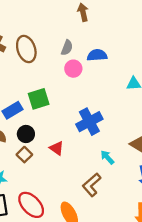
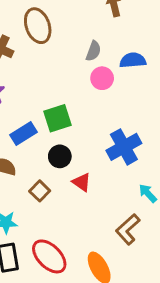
brown ellipse: (26, 49) -> (38, 26), moved
black circle: (26, 134) -> (60, 156), moved

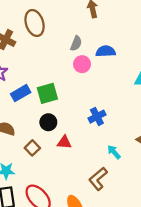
blue rectangle: (23, 133) -> (21, 93), moved
blue cross: (124, 147) -> (97, 117), size x0.7
red triangle: (82, 182) -> (64, 142), turned -32

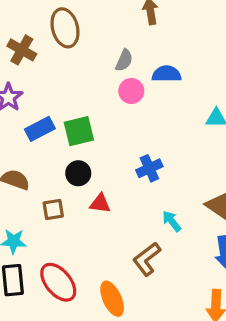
brown square: (32, 148) -> (53, 209), turned 32

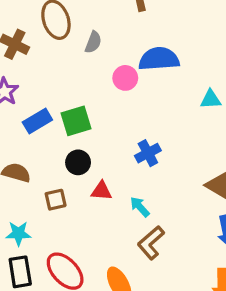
gray semicircle: (124, 60) -> (93, 42), moved
blue semicircle: (167, 74) -> (159, 59), size x1.4
cyan arrow: (172, 221) -> (140, 207), moved

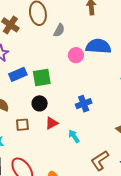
red triangle: (101, 191) -> (52, 123), turned -40
brown L-shape: (151, 243) -> (100, 160), moved

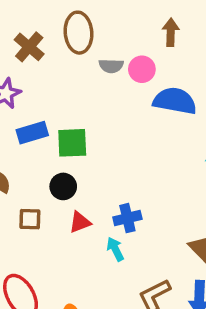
gray semicircle: (59, 30) -> (111, 66), turned 56
pink circle: (76, 55) -> (142, 69), moved
blue cross: (84, 104) -> (127, 218), moved

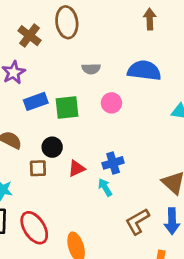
brown arrow: (171, 32) -> (150, 19), moved
gray semicircle: (111, 66) -> (91, 69), moved
pink circle: (142, 69) -> (111, 103), moved
black circle: (63, 186) -> (52, 147), moved

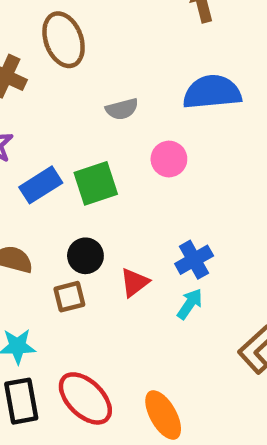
cyan arrow: (105, 187) -> (190, 304), turned 78

